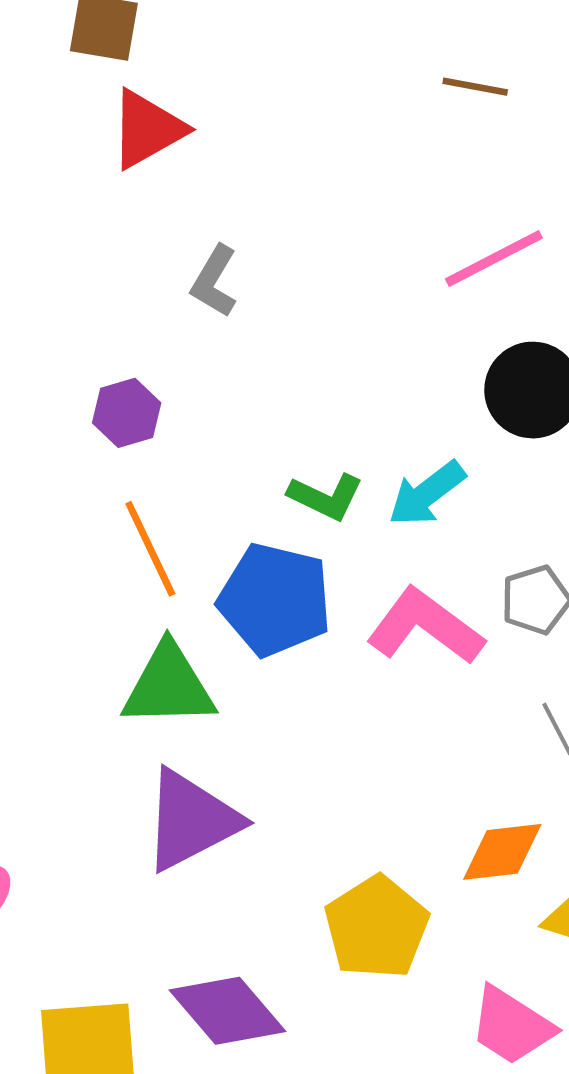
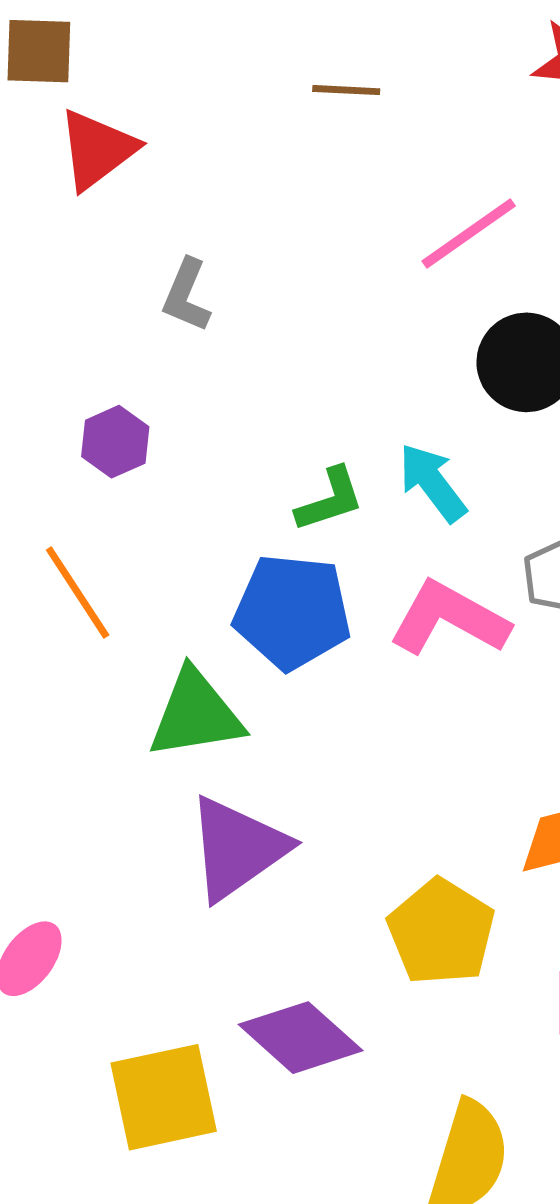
brown line: (475, 87) -> (346, 90), moved
cyan arrow: (427, 494) -> (432, 483), turned 98
green L-shape: (326, 497) -> (330, 500), turned -36
orange line: (150, 549) -> (78, 592), moved

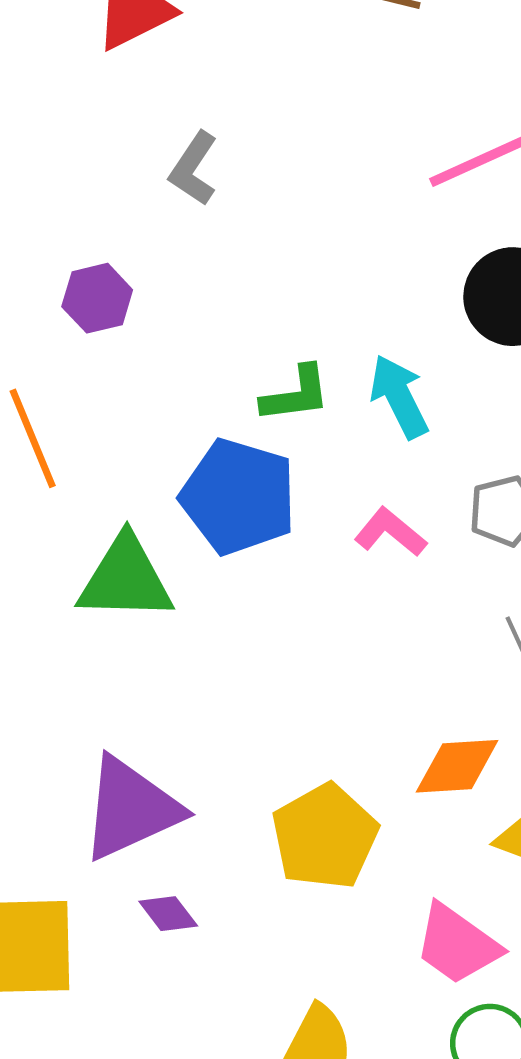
pink L-shape: (449, 618) -> (390, 532), size x0.6
purple triangle: (237, 848) -> (131, 809), moved
purple diamond: (301, 1038) -> (168, 914), size x0.5

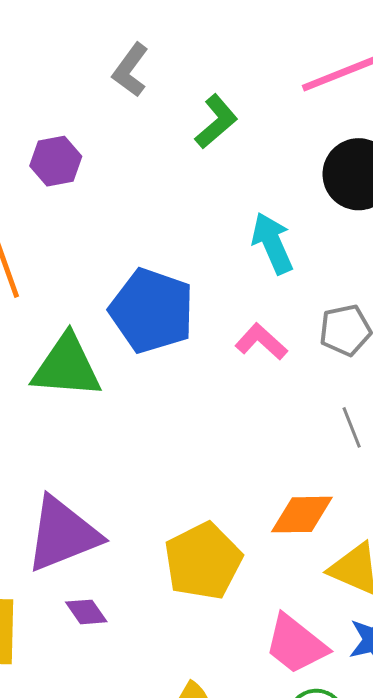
green L-shape: (296, 394) -> (216, 122), moved, turned -36

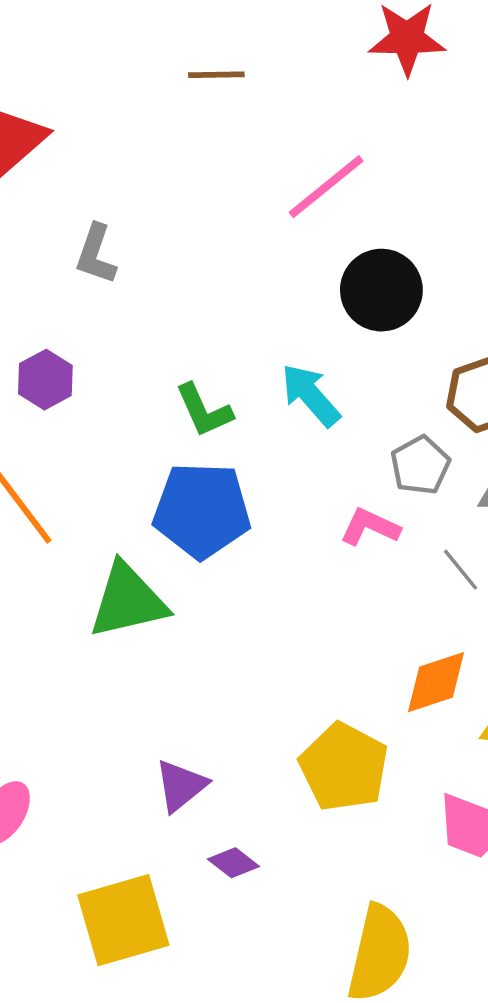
green L-shape: (216, 122) -> (204, 410), moved, turned 124
pink L-shape: (261, 342) -> (370, 527), moved
purple triangle: (63, 534) -> (181, 786), size x0.6

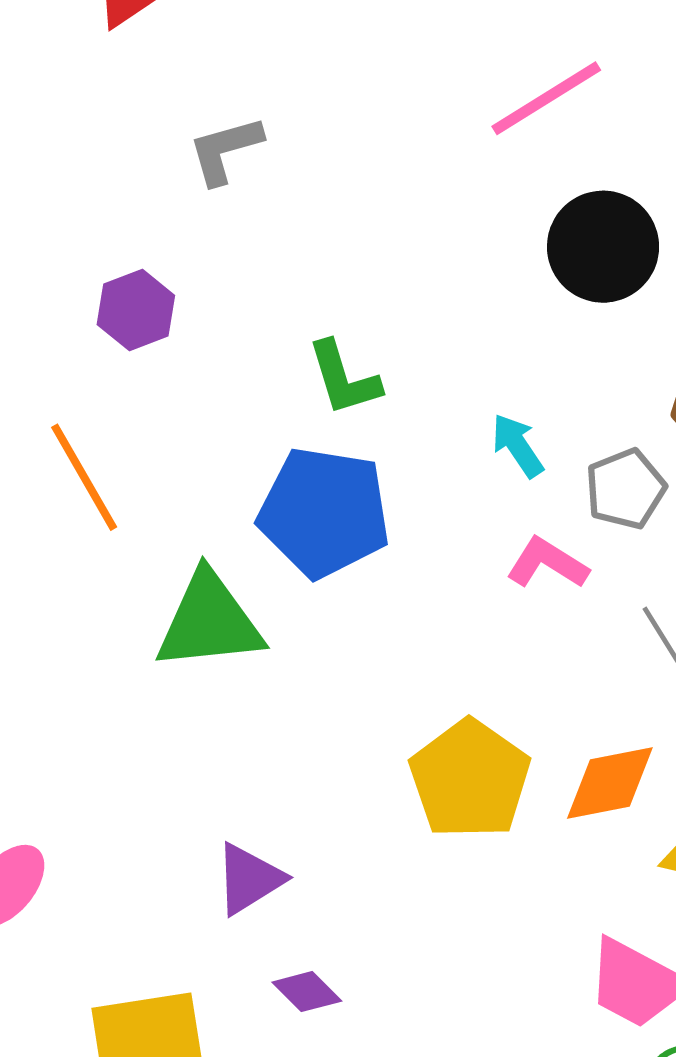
gray L-shape: (96, 254) -> (225, 150), turned 48
cyan arrow: (311, 395) -> (518, 446), moved, size x0.7
yellow pentagon: (344, 767) -> (470, 779), moved

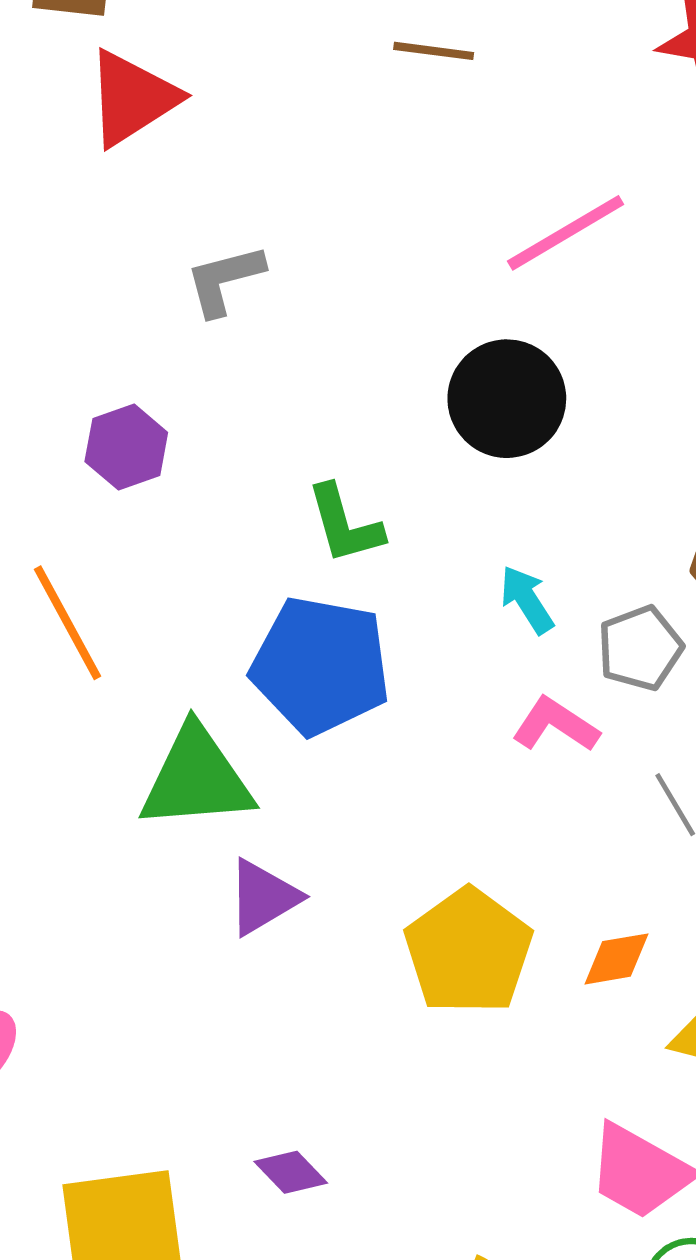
black circle: (603, 247) -> (507, 399), moved
orange diamond: (610, 783) -> (616, 959), size x0.7
purple triangle: (249, 879) -> (263, 897), moved

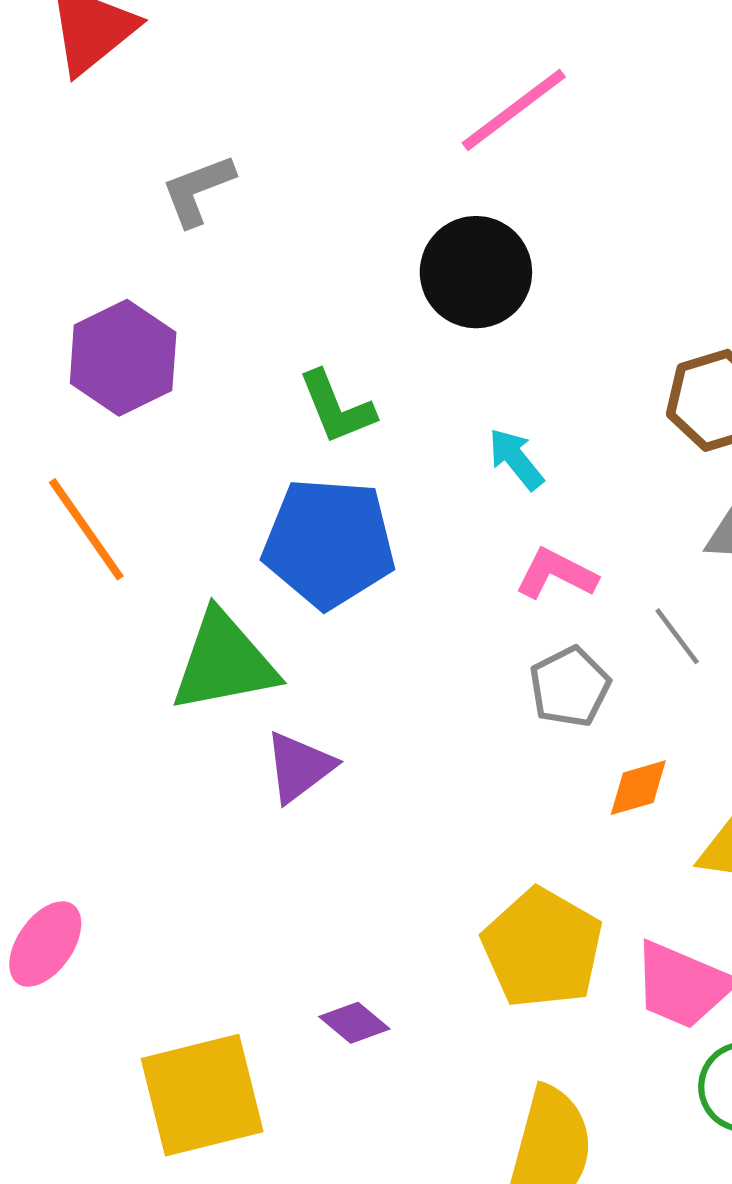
purple hexagon: (126, 447) -> (123, 358), size x1.4
gray pentagon: (640, 648) -> (570, 687), moved
yellow pentagon: (468, 951) -> (542, 948), moved

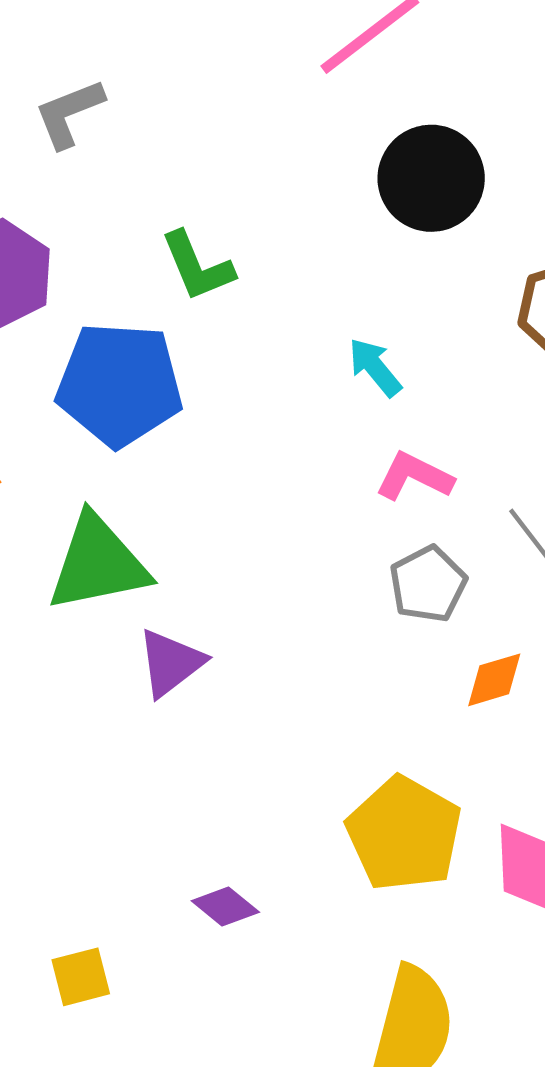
black circle: (476, 272) -> (431, 178), moved
green L-shape: (337, 407) -> (197, 266), moved
blue pentagon: (329, 543) -> (119, 384), moved
yellow square: (202, 1095) -> (81, 977), size x0.5

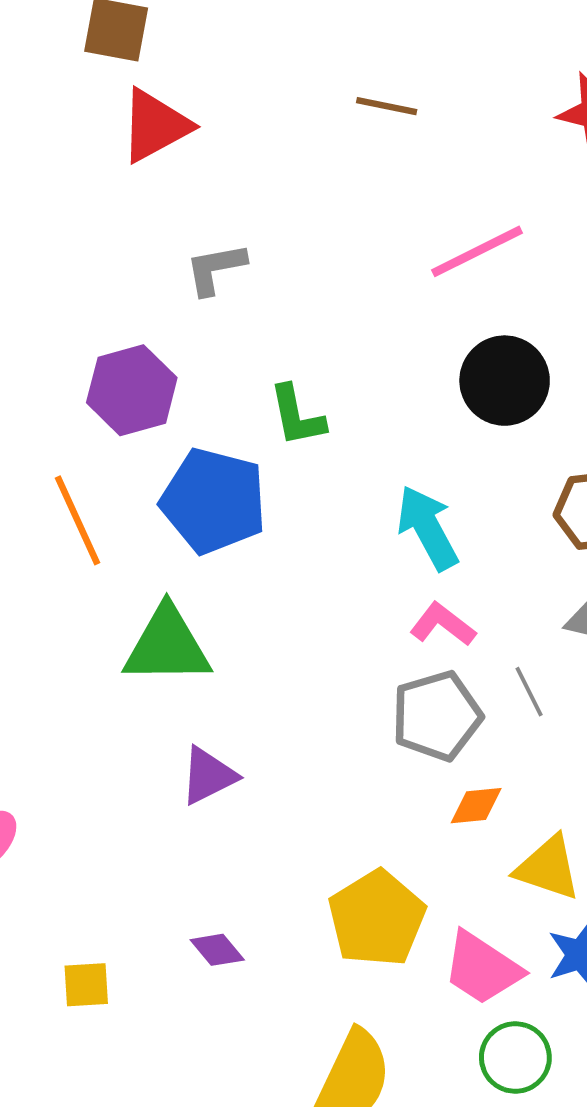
cyan arrow: (375, 367) -> (428, 528), size x1.6
gray pentagon: (428, 584) -> (437, 716), size x1.4
purple triangle: (171, 663) -> (208, 776), moved

